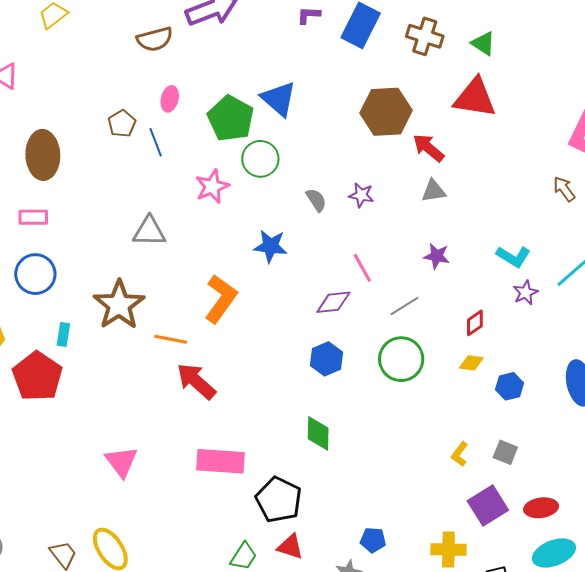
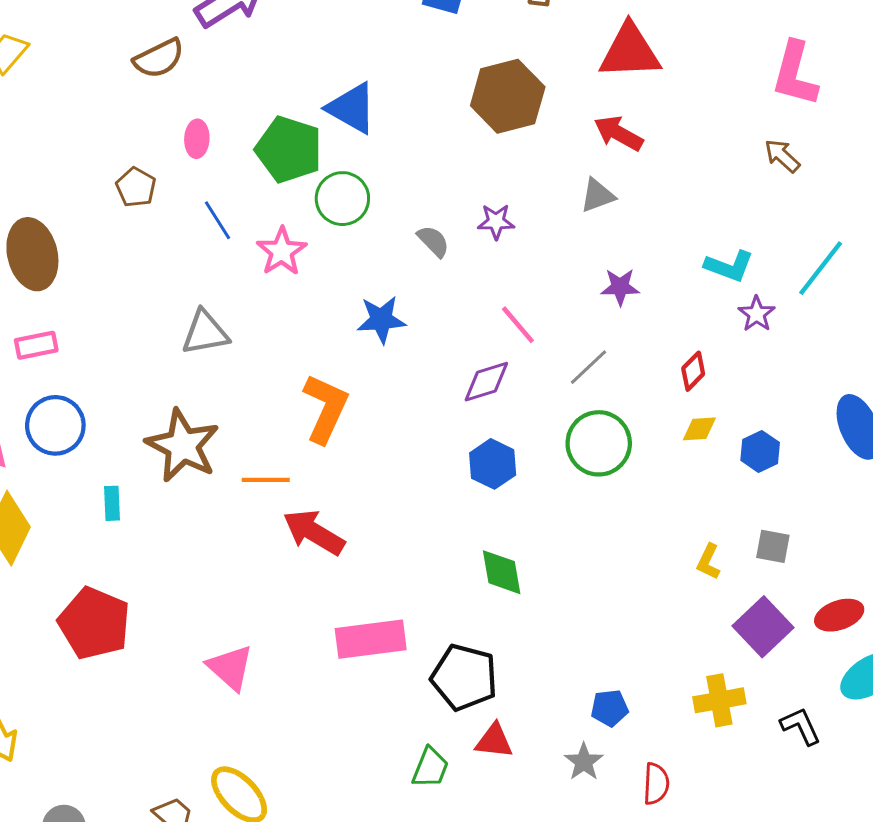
blue line: (156, 142) -> (218, 220), moved
red arrow: (428, 148) -> (619, 133), moved
red pentagon: (37, 376) -> (94, 623), moved

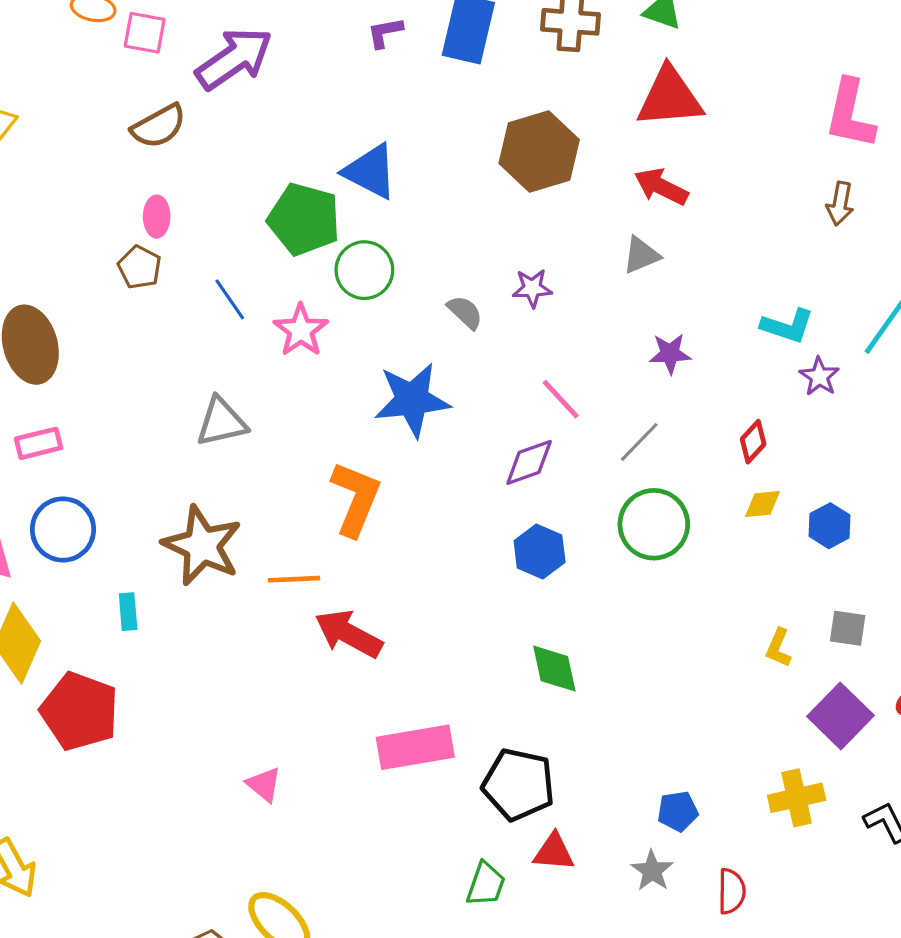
pink ellipse: (197, 139) -> (157, 217), moved
brown arrow: (782, 156) -> (840, 204), turned -120
blue star: (381, 320) -> (412, 400), size x1.4
red pentagon: (94, 623) -> (80, 711), moved
pink triangle: (230, 668) -> (264, 785), size x0.7

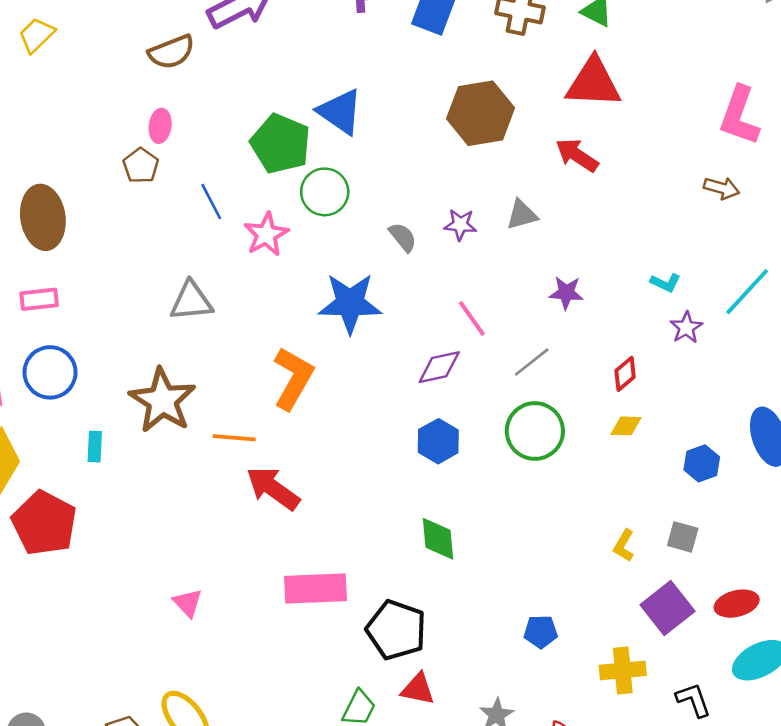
brown arrow: (840, 204) -> (722, 188), turned -92
gray triangle: (641, 255) -> (522, 215), moved
cyan L-shape: (787, 326) -> (665, 283), size x0.7
blue hexagon: (829, 526) -> (702, 463), moved
blue pentagon: (678, 811) -> (541, 632), moved

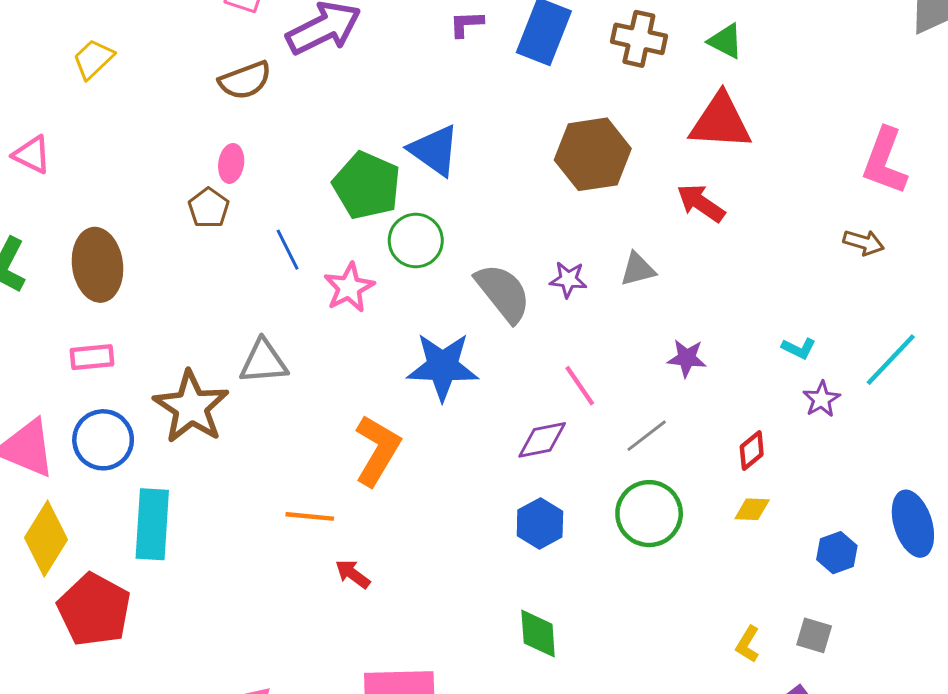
gray semicircle: (403, 237) -> (503, 293), size x1.8
brown star: (162, 400) -> (191, 407), moved
cyan rectangle: (95, 447) -> (152, 524), size x2.0
red arrow: (273, 488) -> (353, 574), size x0.6

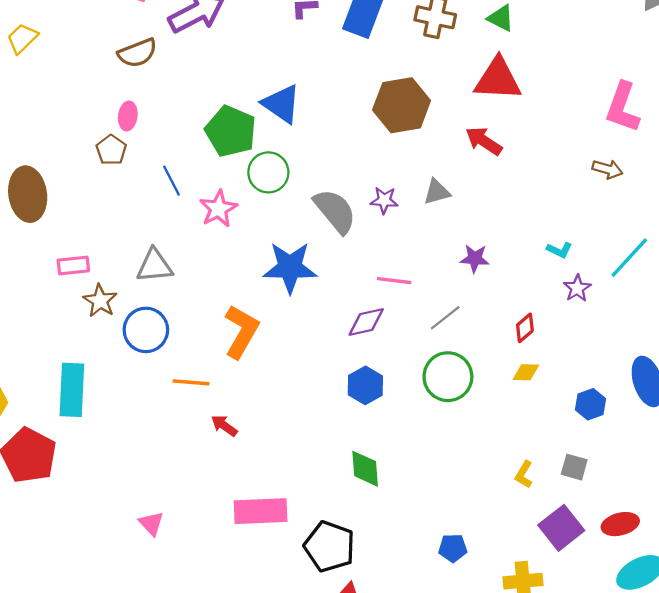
pink rectangle: (92, 357) -> (73, 266), moved
pink line: (580, 386) -> (394, 281), turned -48
brown star: (191, 407) -> (100, 301), size x0.6
blue circle: (103, 440) -> (146, 330), moved

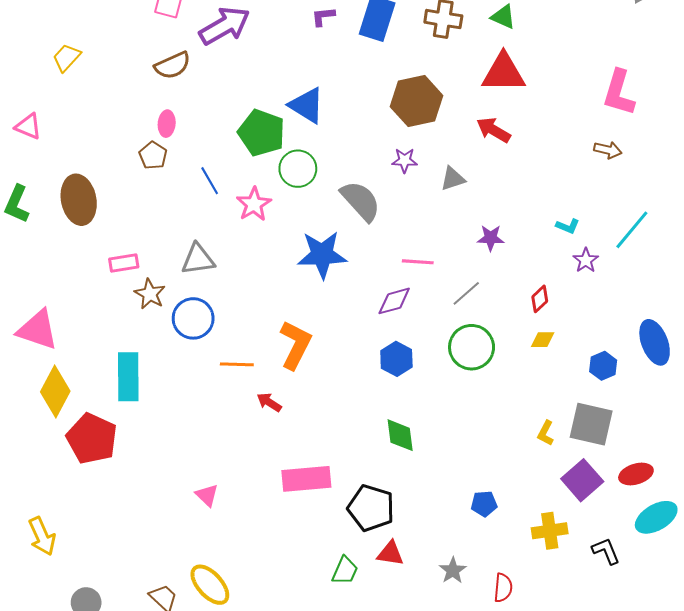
purple star: (384, 200) -> (405, 160), moved
orange L-shape: (241, 332) -> (295, 345), moved
gray square: (574, 467) -> (591, 424), size x1.8

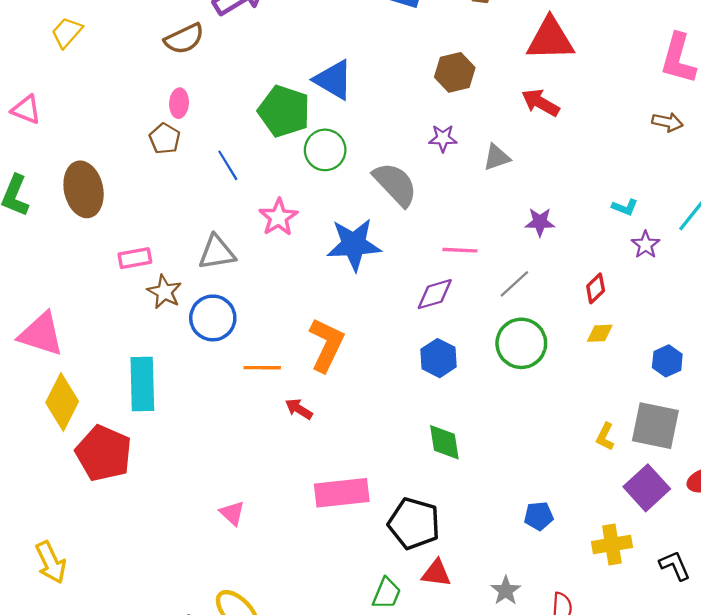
brown hexagon: (417, 101) -> (455, 72), size x0.7
pink star: (254, 204) -> (278, 217), moved

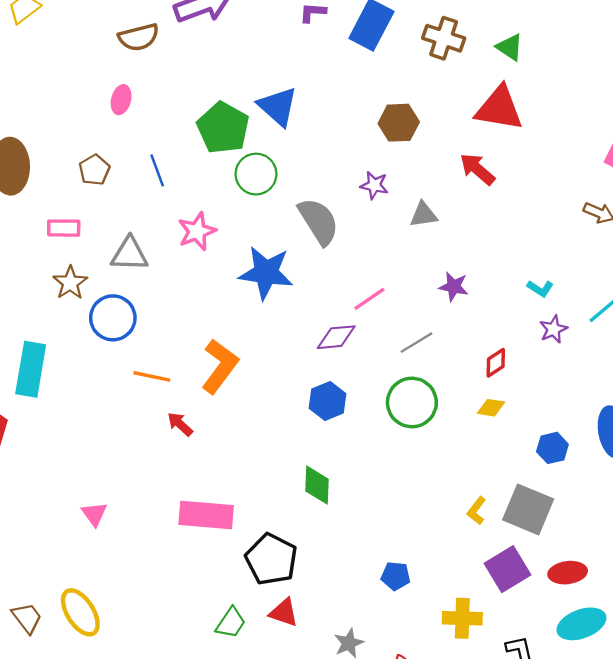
brown pentagon: (165, 139) -> (94, 170), moved
pink line: (460, 250) -> (369, 299), turned -48
pink rectangle: (135, 258) -> (64, 228), moved

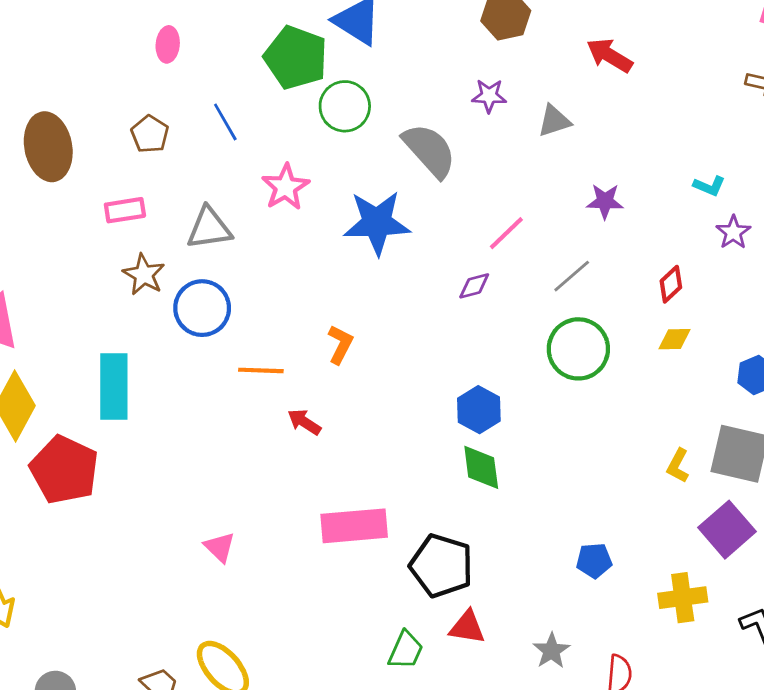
purple diamond: (336, 337) -> (474, 286), size x0.7
orange L-shape: (220, 366) -> (340, 344), size x0.6
blue hexagon: (328, 401) -> (479, 410), moved

